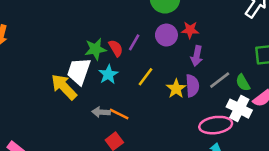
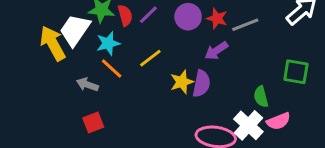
purple arrow: (197, 56) -> (216, 51), turned 30
gray line: (220, 80) -> (245, 25), moved
orange line: (119, 114) -> (112, 69), moved

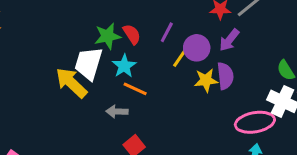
purple line: (148, 15) -> (167, 32), moved
purple circle: (188, 17) -> (197, 48), moved
yellow line: (150, 58) -> (181, 56), moved
yellow star: (182, 82) -> (206, 80), turned 30

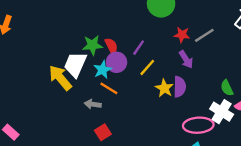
purple arrow: (229, 40) -> (186, 59), turned -78
purple circle: (197, 48) -> (116, 62), moved
yellow star: (206, 80) -> (164, 88), turned 30

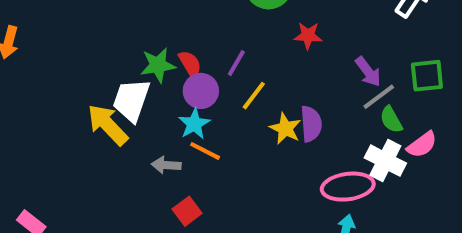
gray line: (204, 35) -> (379, 97), moved
purple arrow: (186, 59) -> (368, 72), moved
cyan star: (103, 70) -> (194, 124), moved
orange line: (109, 88) -> (205, 151), moved

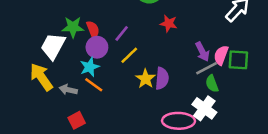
yellow arrow: (108, 125) -> (41, 77), moved
pink semicircle: (422, 145) -> (221, 55), moved, turned 138

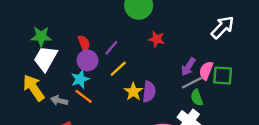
green star: (73, 27) -> (41, 36), moved
purple arrow: (202, 52) -> (188, 67), turned 60

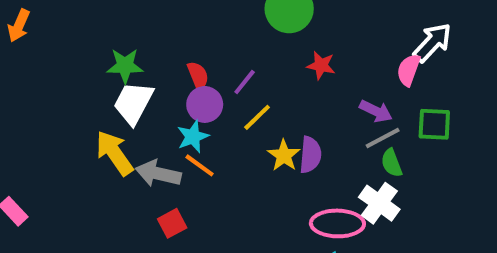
purple arrow: (188, 67) -> (376, 111), turned -96
pink semicircle: (206, 71) -> (409, 70), moved
gray arrow: (59, 101) -> (158, 174), size x1.5

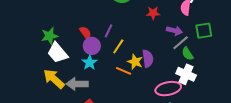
red star: (321, 65) -> (153, 13), moved
white trapezoid: (133, 103) -> (57, 53), turned -55
orange line: (200, 165) -> (124, 71), moved

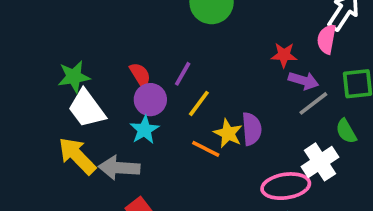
red star: (153, 13) -> (284, 55), moved
green semicircle: (188, 54) -> (346, 131), moved
white cross: (186, 74) -> (320, 162), turned 30

